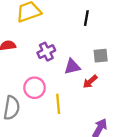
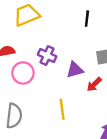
purple cross: (46, 52) -> (47, 56), turned -36
pink circle: (35, 88) -> (23, 73), moved

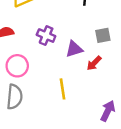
pink circle: (23, 73) -> (17, 66), moved

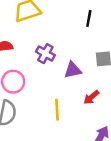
red arrow: (94, 63) -> (91, 97), moved

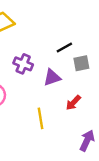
black line: (89, 19) -> (64, 47), moved, turned 56

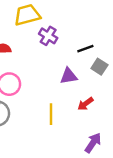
gray square: (81, 63) -> (99, 67), turned 35
purple cross: (23, 64) -> (48, 36), moved

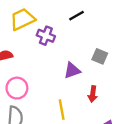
black line: (85, 49) -> (76, 16), moved
red arrow: (85, 104) -> (93, 94), turned -35

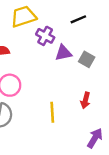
gray square: (100, 56) -> (87, 59), moved
purple triangle: (72, 70) -> (63, 53), moved

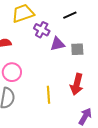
gray square: (87, 59) -> (77, 49), turned -32
red arrow: (85, 100) -> (77, 84), size x1.5

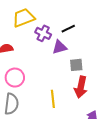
black line: (70, 15) -> (68, 29), moved
gray square: (77, 49) -> (76, 65), moved

